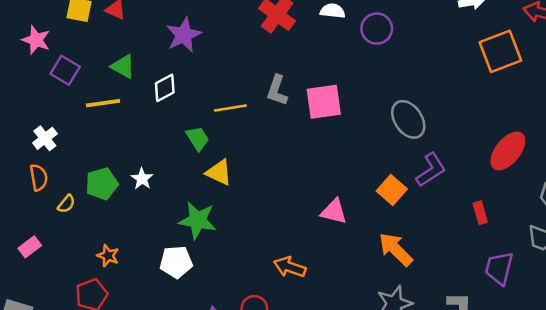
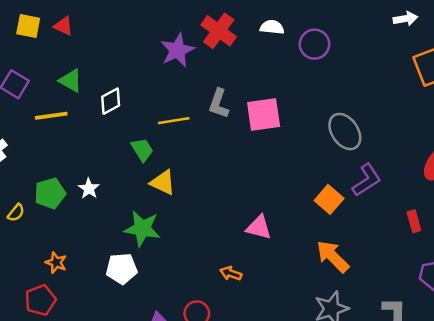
purple star: (184, 35) -> (177, 50), moved
pink triangle: (334, 212) -> (259, 227), moved
orange arrow: (290, 267) -> (231, 273), size x0.7

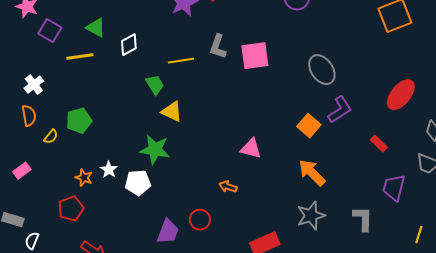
white star: (89, 189) -> (109, 170), moved
red rectangle: (414, 221) -> (379, 144), turned -30

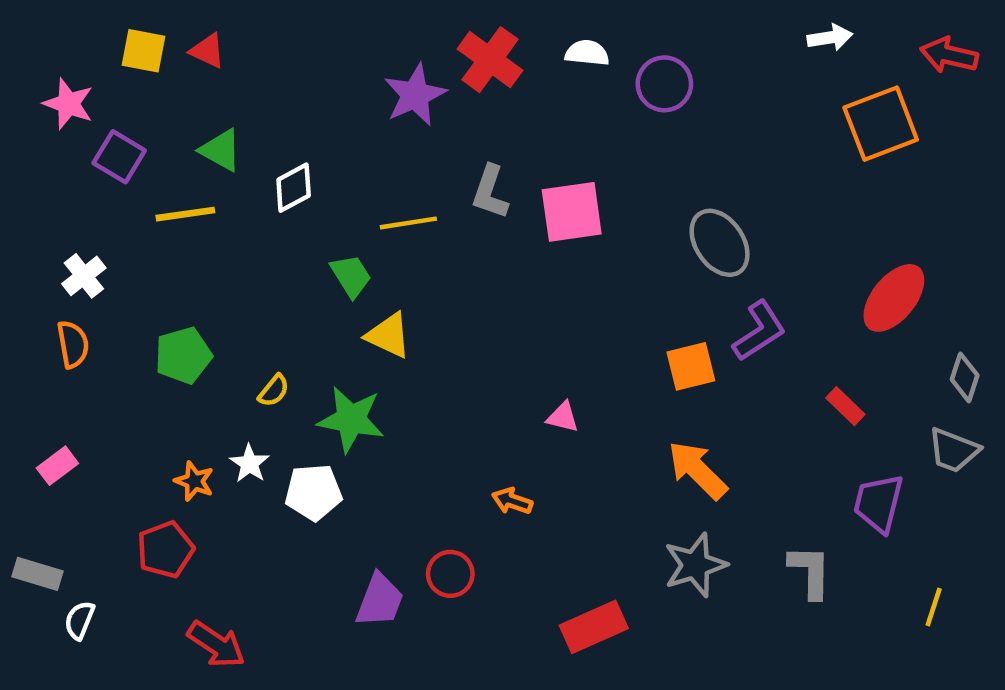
orange square: (309, 126) -> (691, 366), turned 35
yellow semicircle: (51, 137) -> (274, 391), moved
pink triangle: (251, 149) -> (563, 417), size x0.7

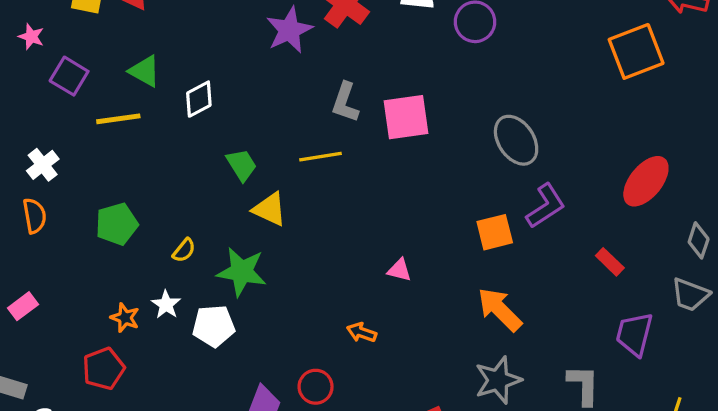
pink star: (68, 104) -> (31, 37), size x0.7
yellow line: (408, 223) -> (321, 157), moved

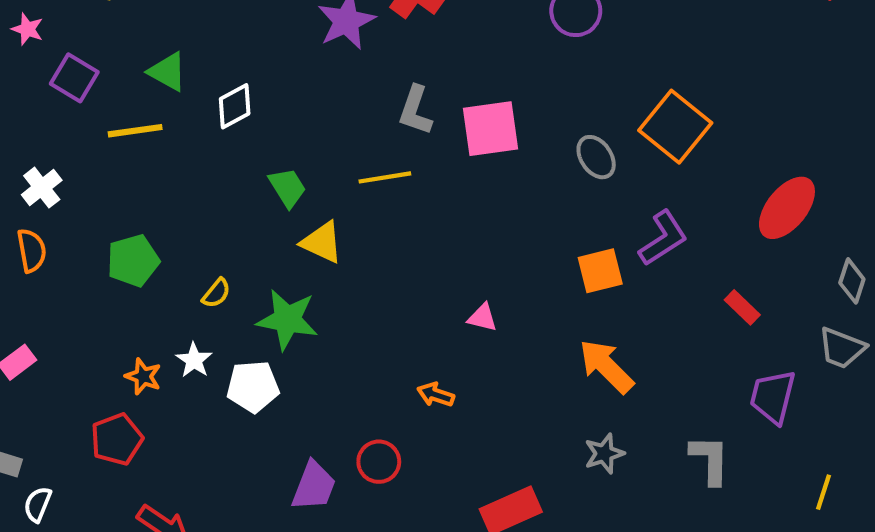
orange square: (636, 51) -> (675, 127), moved, turned -30
gray ellipse: (516, 140) -> (596, 157), moved, size x0.7
gray star: (498, 380) -> (604, 454), size x0.7

